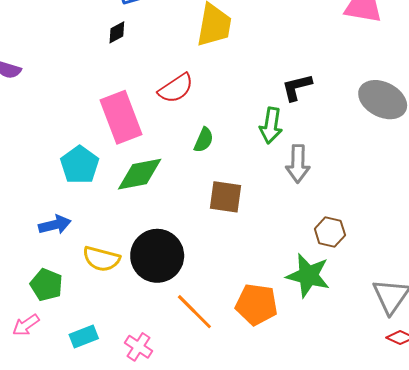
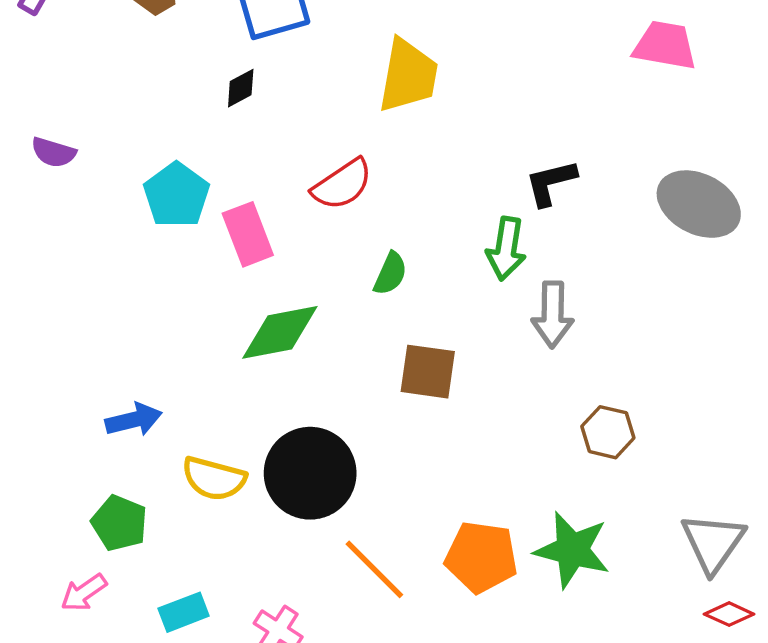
pink rectangle: (121, 117) -> (248, 234), size x0.7
cyan pentagon: (80, 165) -> (176, 195), moved
green star: (308, 275) -> (572, 550), moved

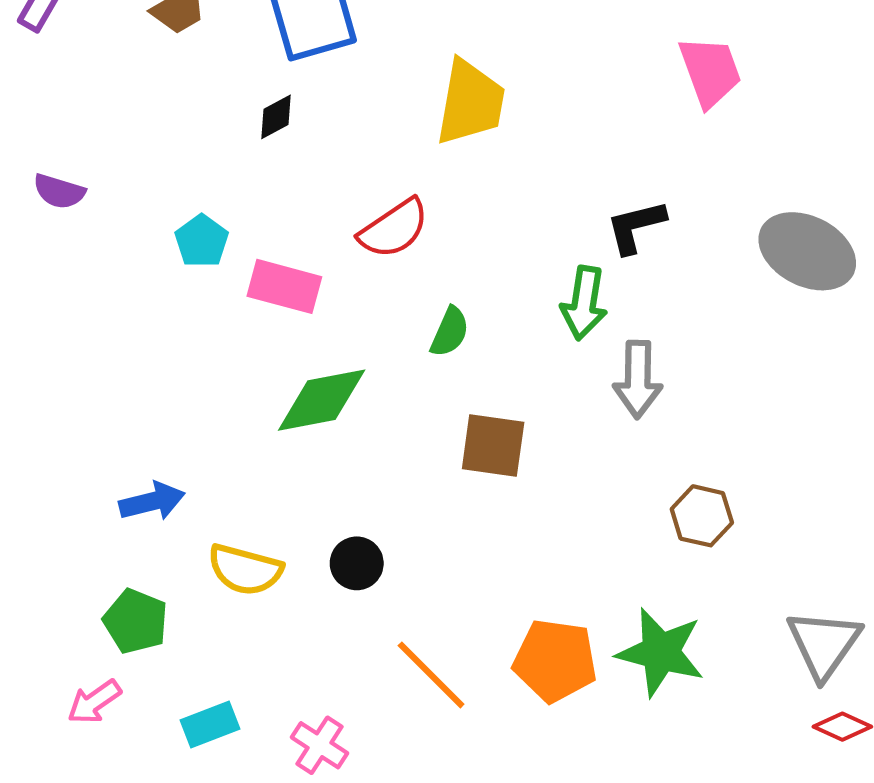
pink trapezoid: (665, 45) -> (710, 71), moved, turned 60
cyan pentagon: (176, 195) -> (202, 241), size x0.7
pink rectangle: (248, 234) -> (284, 286), turned -54
black circle: (310, 473) -> (357, 563), size x0.5

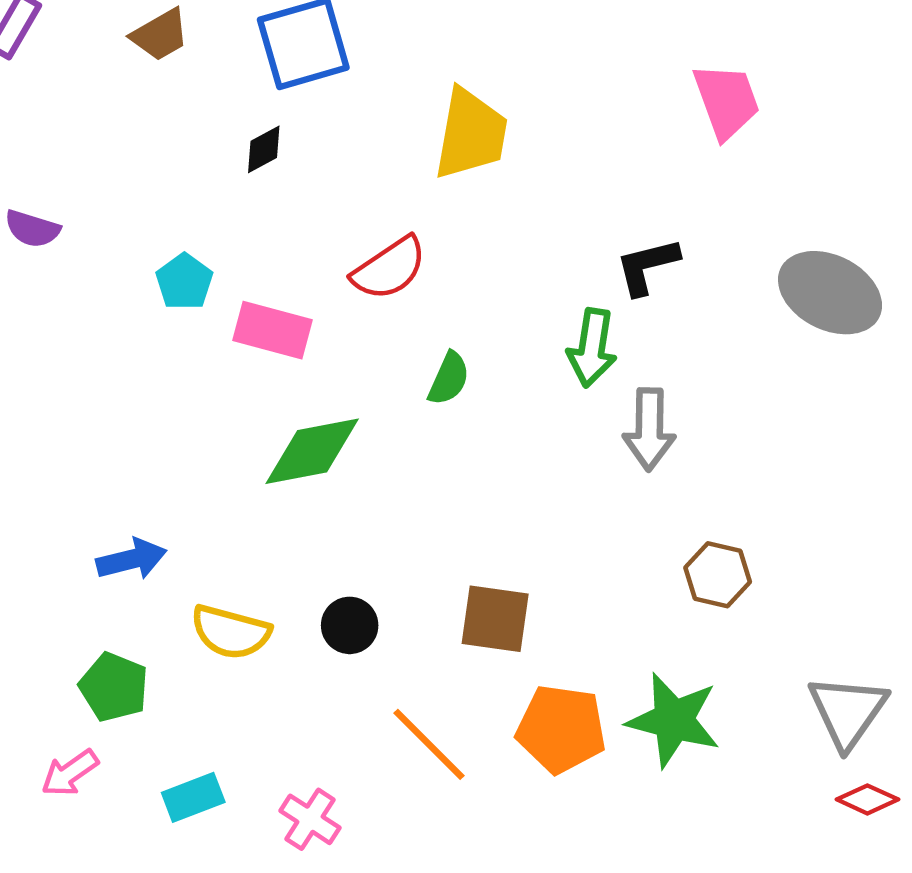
brown square: (493, 446) -> (495, 619), moved

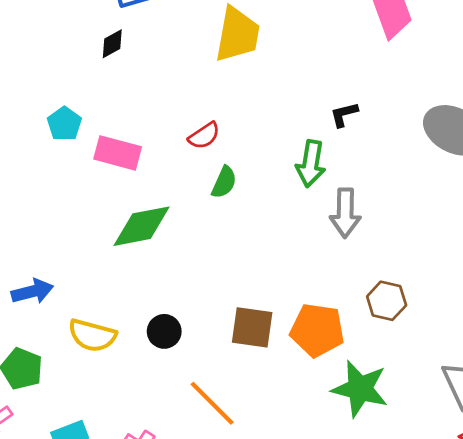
black L-shape: (647, 266) -> (344, 114), size x0.7
red semicircle: (389, 268) -> (204, 136), moved, size x0.7
orange pentagon: (561, 729) -> (317, 330), moved

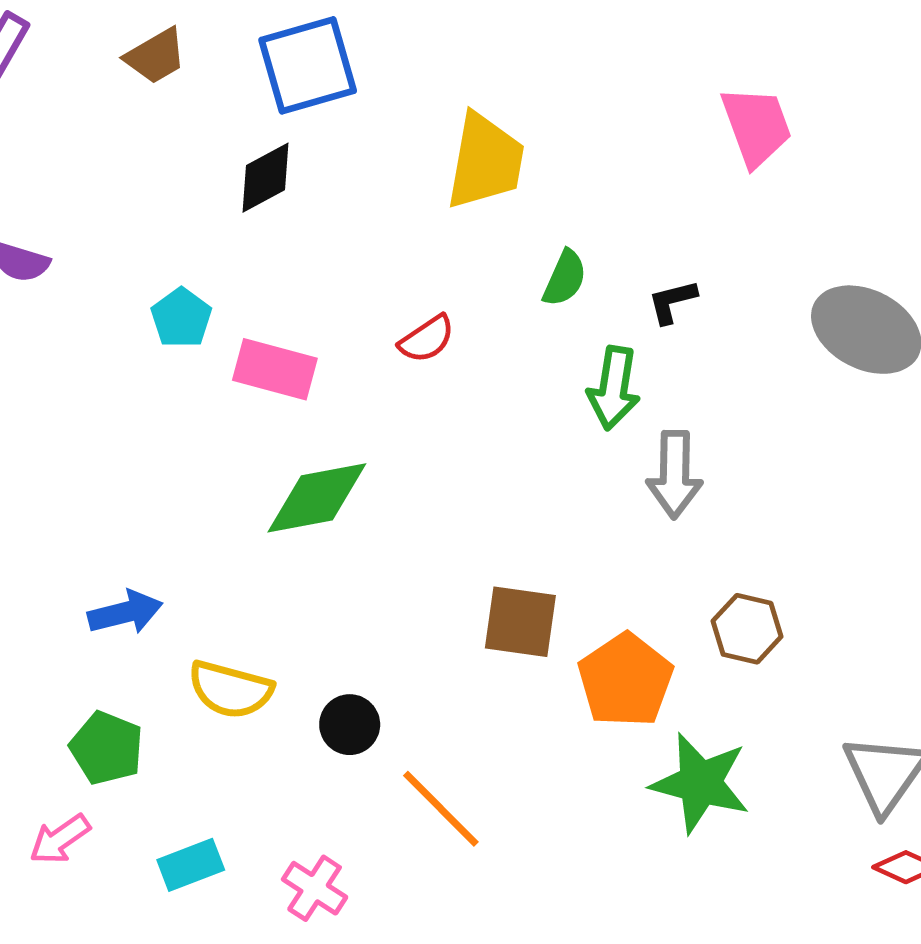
black diamond: (112, 44) -> (266, 178), size x1.4
green semicircle: (224, 182) -> (565, 278), moved
brown square: (252, 327) -> (520, 622), moved
orange pentagon: (317, 330) -> (625, 680), turned 30
black circle: (164, 331) -> (350, 725), moved

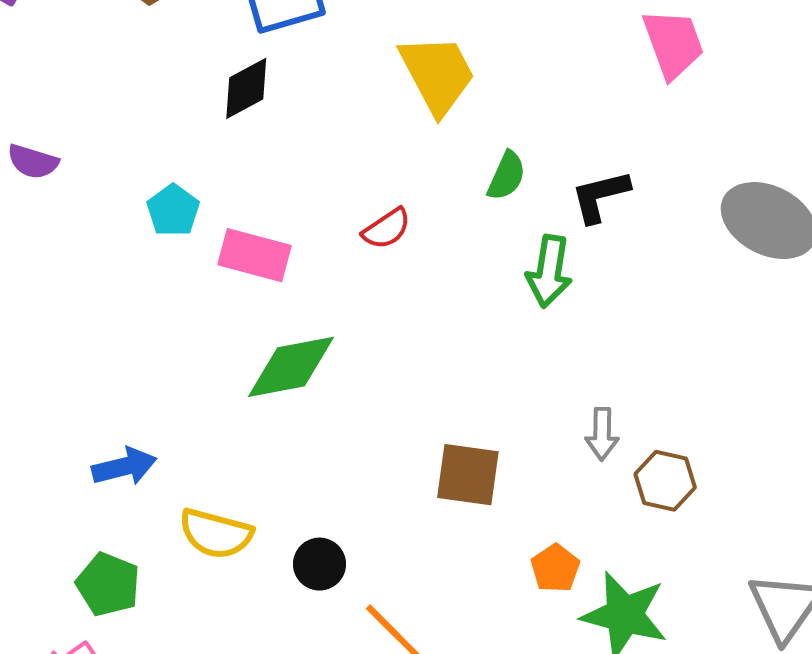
yellow trapezoid: (485, 161) -> (437, 74), turned -38
black L-shape: (672, 302) -> (600, 196), size x1.4
gray arrow: (675, 475) -> (602, 434), moved, size x0.7
orange pentagon: (625, 680) -> (555, 568), moved, size x0.6

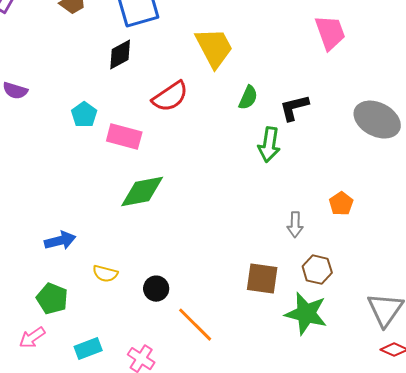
red semicircle: (387, 229) -> (170, 97), moved, size x1.5
brown square: (468, 475) -> (262, 279), moved
brown hexagon: (665, 481) -> (317, 270), moved
yellow semicircle: (216, 534) -> (105, 274), size x0.7
orange pentagon: (555, 568) -> (341, 204), moved

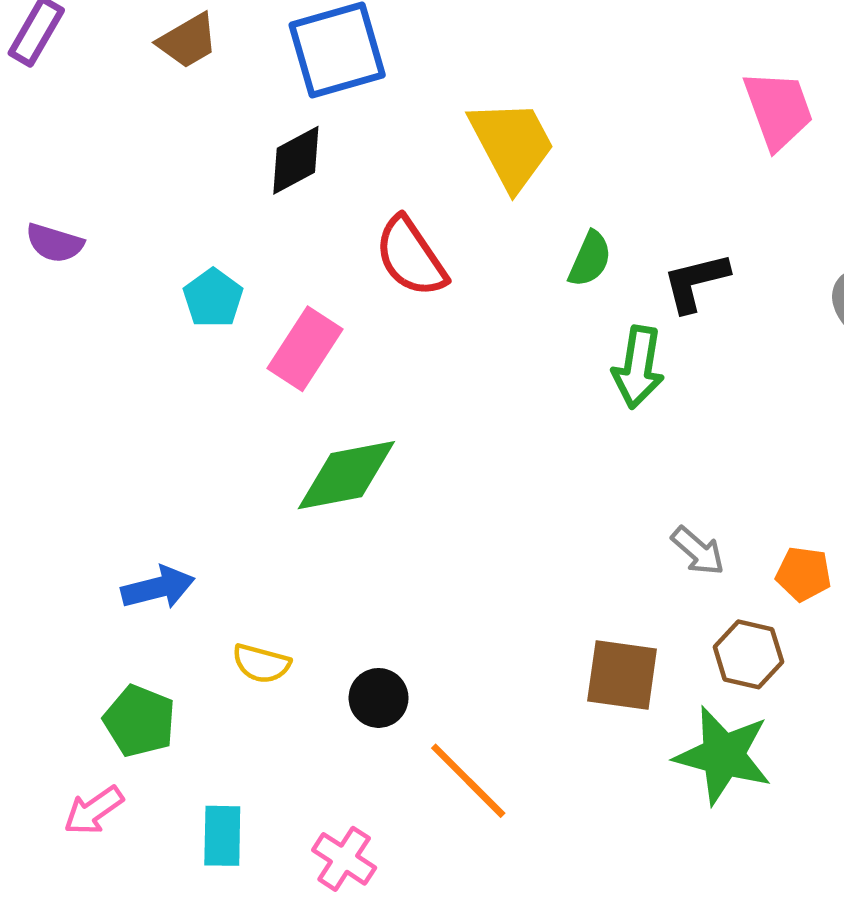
red semicircle: (170, 97) -> (411, 257), turned 90
pink rectangle: (124, 137) -> (305, 349), turned -72
orange pentagon: (341, 204) -> (804, 574), moved, turned -30
gray arrow: (295, 225) -> (698, 551), turned -50
cyan rectangle: (88, 349) -> (222, 836), turned -68

